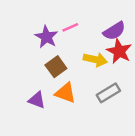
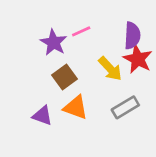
purple semicircle: (114, 31) -> (132, 36), turned -55
yellow arrow: (95, 60) -> (110, 69), turned 35

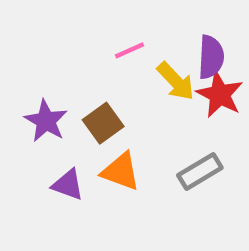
purple star: (54, 42) -> (46, 121), moved
yellow arrow: (110, 69) -> (176, 81), moved

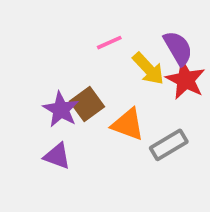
purple semicircle: (211, 57) -> (178, 48), turned -33
purple star: (46, 121) -> (61, 110), moved
orange triangle: (121, 171) -> (128, 124), moved

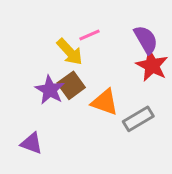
yellow arrow: (148, 69) -> (70, 52), moved
purple triangle: (57, 156) -> (32, 143), moved

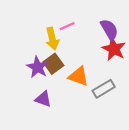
yellow arrow: (70, 52) -> (52, 39), turned 30
purple triangle: (32, 143) -> (43, 99), moved

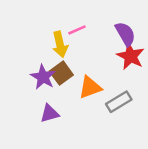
orange triangle: (78, 76) -> (90, 87), turned -40
purple triangle: (43, 99) -> (50, 114), turned -36

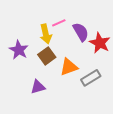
purple semicircle: (125, 34) -> (81, 32), moved
purple star: (43, 77) -> (19, 50), moved

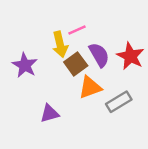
purple semicircle: (81, 32) -> (99, 55), moved
brown square: (47, 56) -> (76, 64), moved

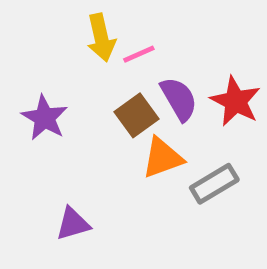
yellow arrow: (60, 44) -> (101, 38), moved
purple triangle: (50, 114) -> (73, 224), moved

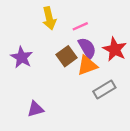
pink line: (139, 54) -> (80, 26), moved
orange triangle: (162, 158) -> (87, 65), moved

